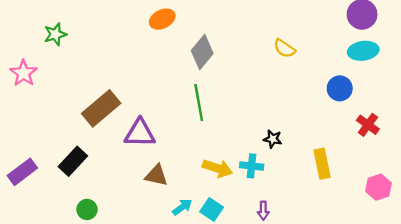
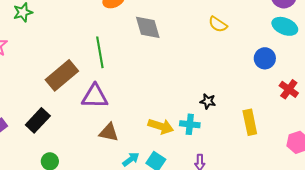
cyan ellipse: (363, 51) -> (285, 26), turned 30
gray diamond: (202, 52) -> (148, 27), turned -56
green line: (199, 102) -> (100, 52), moved

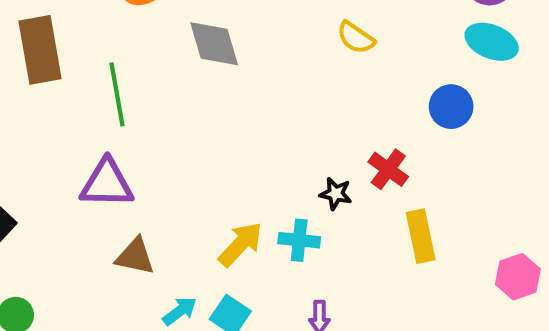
brown rectangle: (62, 75) -> (40, 50), moved, turned -60
red cross: (289, 89) -> (388, 169), moved
yellow arrow: (161, 126) -> (240, 244), turned -65

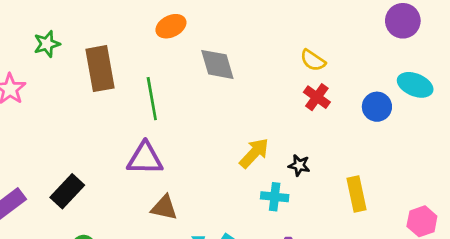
cyan ellipse: (492, 42) -> (415, 85), moved
red cross: (388, 169) -> (317, 97), moved
yellow arrow: (240, 244) -> (254, 153), moved

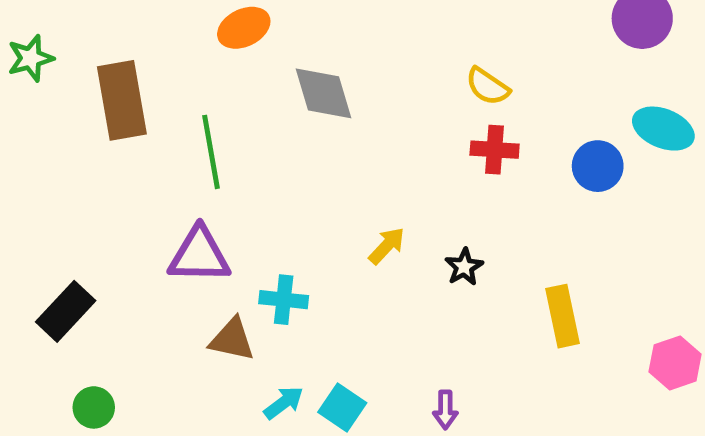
red cross: (317, 97) -> (495, 150), turned -32
yellow arrow: (254, 153) -> (387, 246), size x0.7
black star: (299, 165) -> (464, 267), turned 30
cyan cross: (275, 197) -> (284, 300), moved

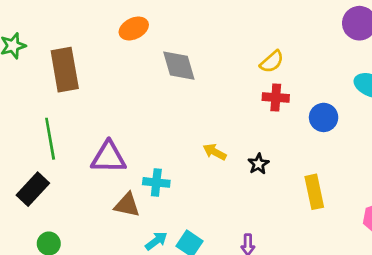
yellow semicircle: (488, 86) -> (272, 62), turned -75
green line: (211, 152) -> (50, 139), moved
blue circle: (598, 166) -> (324, 117), moved
yellow arrow: (387, 246) -> (215, 152), turned -105

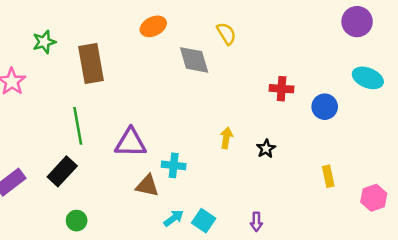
yellow semicircle: (272, 62) -> (226, 34), moved, turned -80
yellow arrow: (215, 152) -> (226, 138), turned 72
yellow rectangle: (314, 192) -> (328, 176), moved, size x0.7

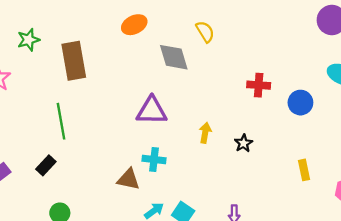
purple triangle: (130, 143) -> (152, 111), moved
black rectangle: (62, 171) -> (46, 165), size x0.7

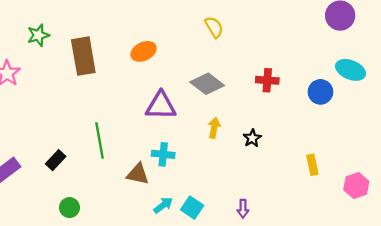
orange ellipse: (134, 25) -> (144, 51), moved
gray diamond: (174, 57) -> (207, 84), moved, turned -36
blue circle: (300, 103) -> (320, 92), moved
green line: (61, 121) -> (100, 140), moved

